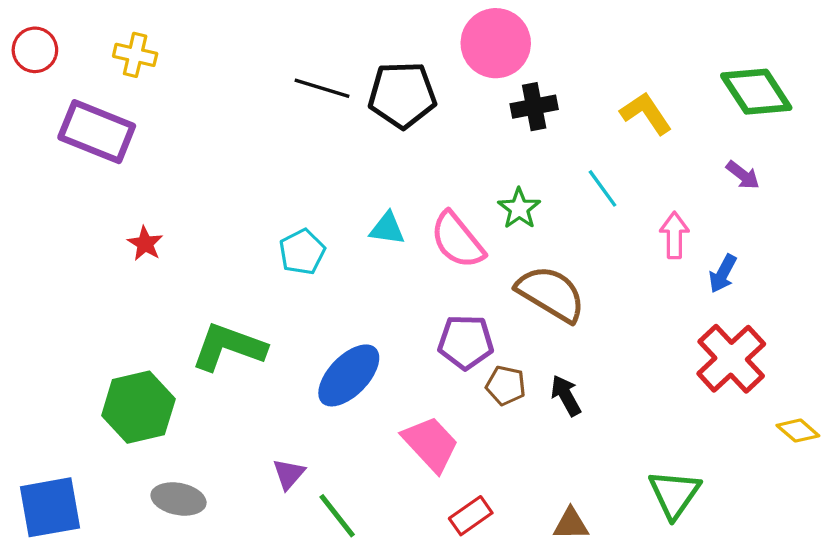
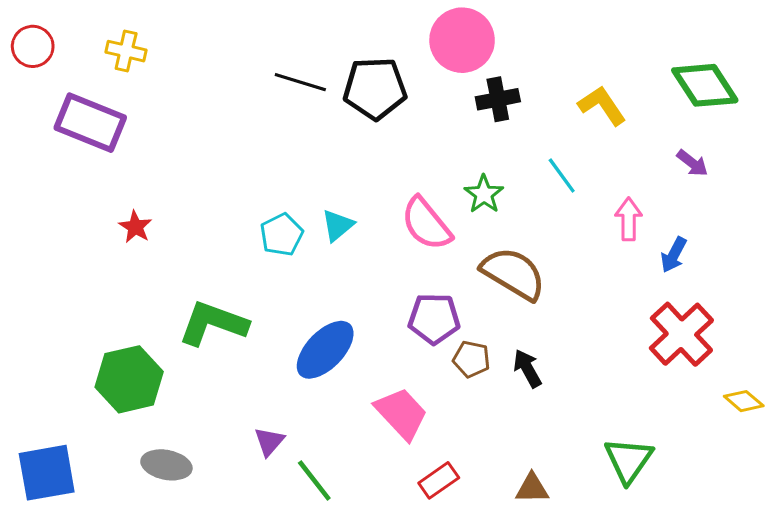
cyan triangle: (387, 229) -> (338, 225), moved, turned -48

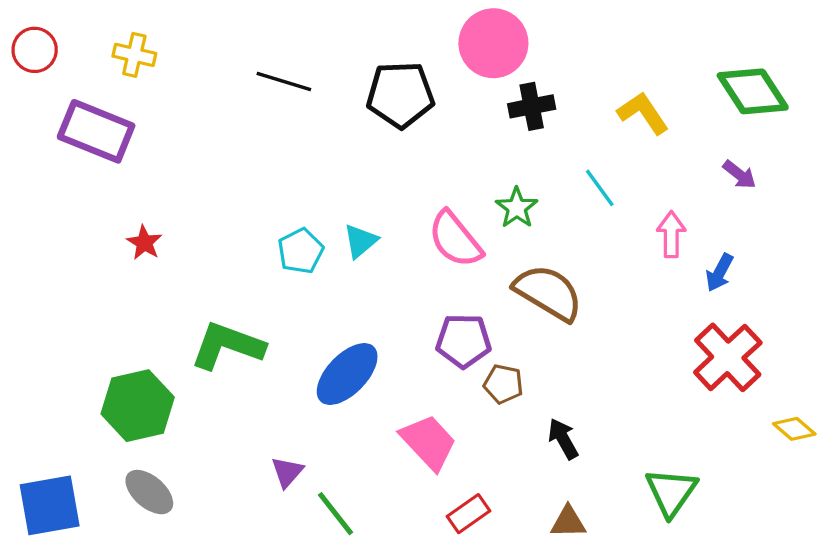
black line: (300, 82) -> (284, 81), moved
black arrow: (527, 368) -> (563, 439), moved
gray ellipse: (166, 465) -> (149, 492), moved, turned 30

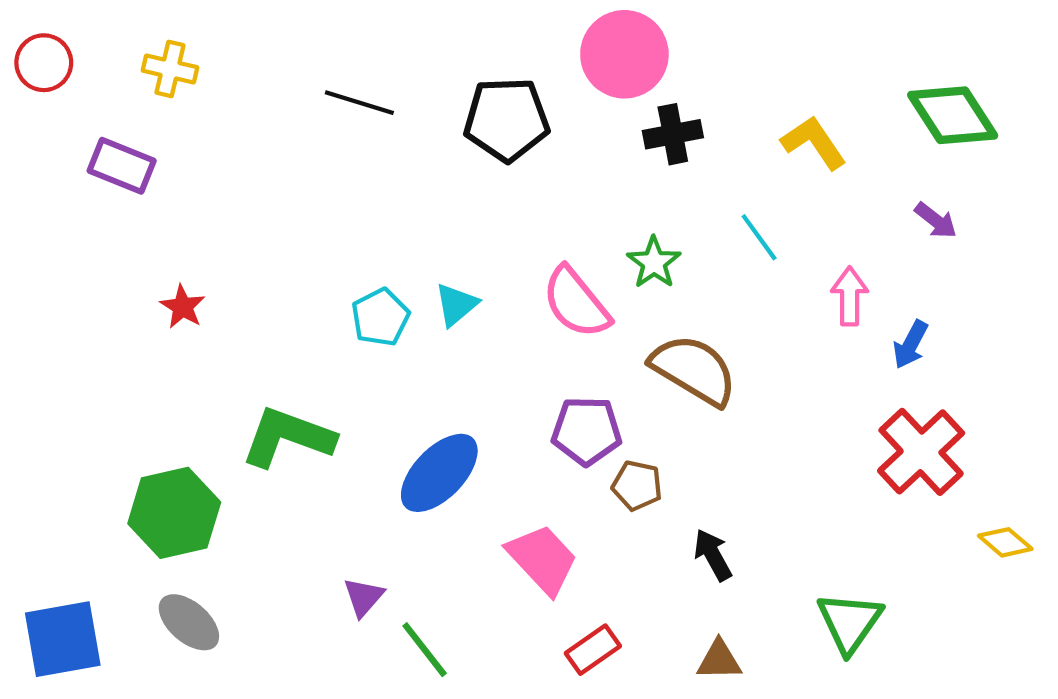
purple rectangle: (96, 131) -> (122, 166), size x0.7

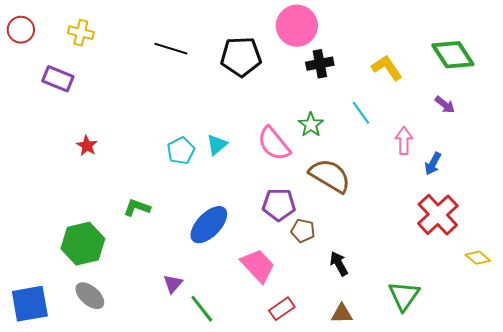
green L-shape: (288, 437) -> (137, 208), size x0.6

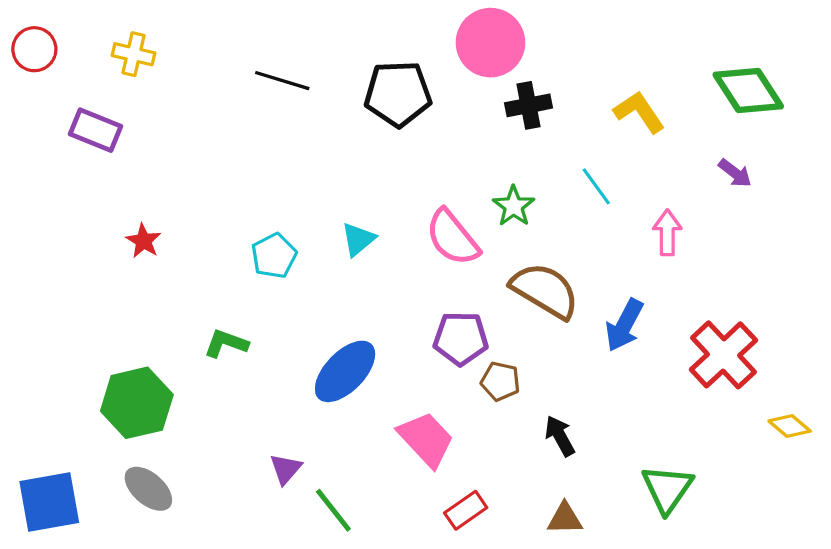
cyan pentagon: (181, 151) -> (274, 256), moved
blue arrow: (433, 164) -> (624, 325), moved, size x1.4

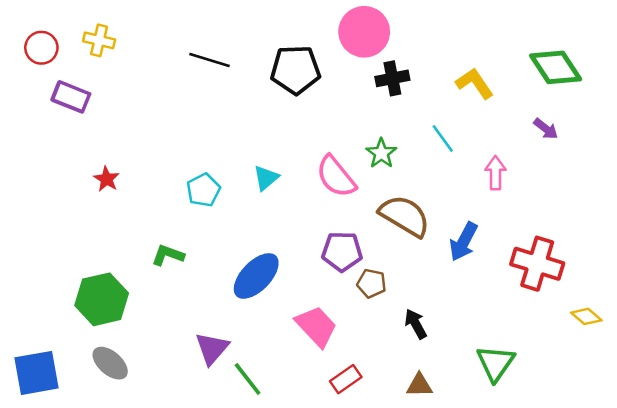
red circle: (34, 49) -> (41, 48), moved
red cross: (723, 355) -> (537, 264), turned -30
purple triangle: (286, 469) -> (212, 348), size x1.4

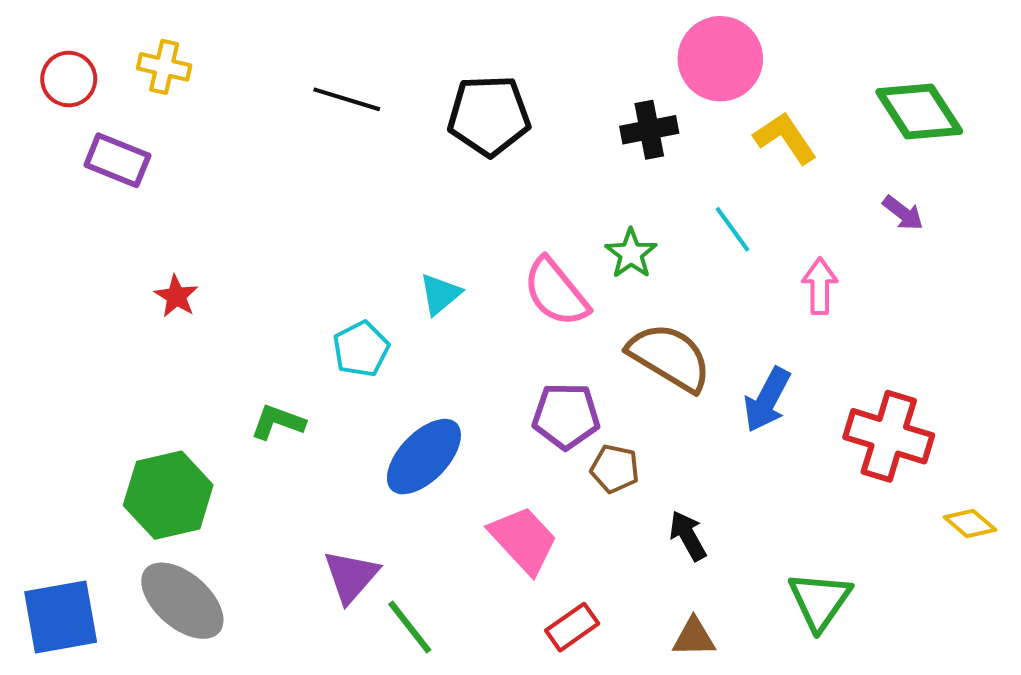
pink circle: (364, 32) -> (720, 59), moved
cyan pentagon: (203, 190) -> (361, 349), moved
gray ellipse: (110, 363) -> (182, 601), size x1.4

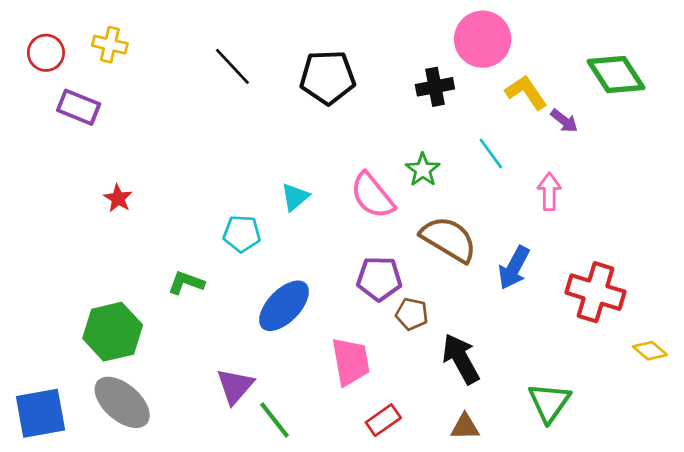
black line: (347, 99) -> (232, 66), turned 30
purple arrow: (903, 213) -> (564, 121), moved
cyan pentagon: (361, 349) -> (242, 234), turned 30
black arrow: (688, 536) -> (461, 359), size x1.5
pink trapezoid: (523, 540) -> (351, 362), turned 33

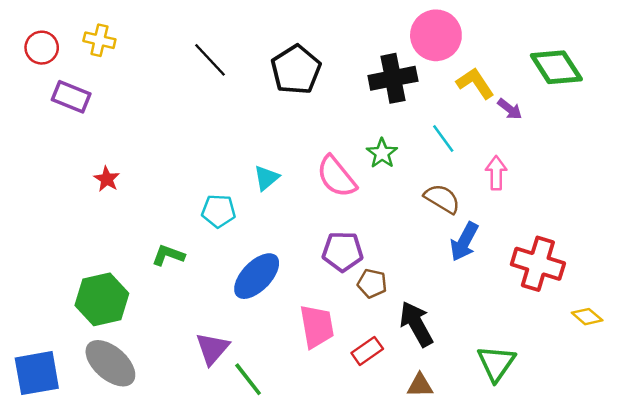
black pentagon: (328, 77) -> (296, 70), turned -30
black cross: (435, 87) -> (393, 78), size x1.4
brown semicircle: (449, 239) -> (442, 199), moved, size x0.7
red rectangle: (383, 420) -> (367, 351), moved

